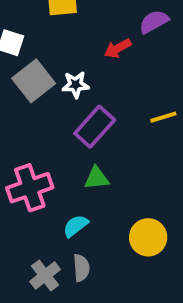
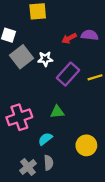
purple semicircle: (154, 22) -> (90, 35), moved, turned 35
purple rectangle: (95, 127) -> (68, 74), moved

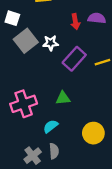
red arrow: (69, 38) -> (75, 22), turned -72

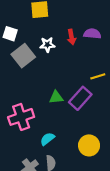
white star: (51, 43) -> (47, 45), moved
purple rectangle: (74, 59) -> (80, 98), moved
green triangle: (63, 98) -> (56, 97), moved

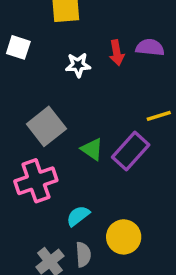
gray square: (23, 56) -> (46, 126), moved
green triangle: (56, 97) -> (92, 149), turned 40
yellow circle: (89, 145) -> (124, 237), moved

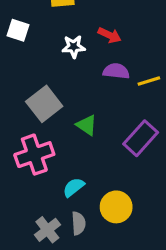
purple semicircle: (150, 47) -> (116, 71), moved
red arrow: (117, 53) -> (110, 35), turned -55
yellow line: (159, 116) -> (149, 81), moved
purple rectangle: (131, 151) -> (141, 138), moved

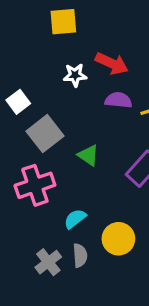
white square: (18, 30) -> (18, 102), moved, turned 35
red arrow: (110, 35) -> (112, 63), size x1.4

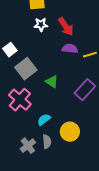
red arrow: (112, 63) -> (66, 27), turned 30
white star: (75, 75) -> (41, 25), moved
pink cross: (35, 185) -> (20, 100), turned -30

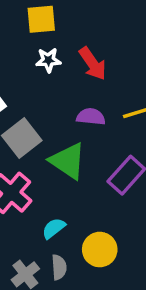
purple semicircle: (70, 49) -> (91, 117), moved
green triangle: (52, 82) -> (68, 161), size x1.6

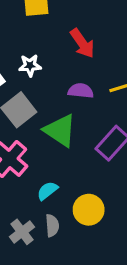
white star: (48, 60) -> (30, 65), moved

